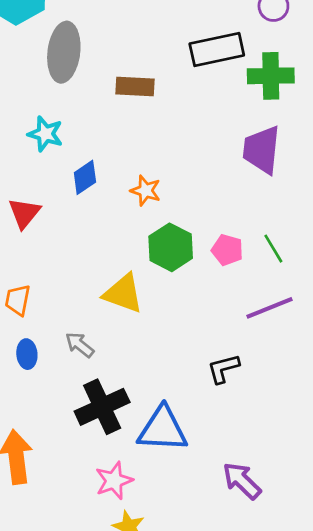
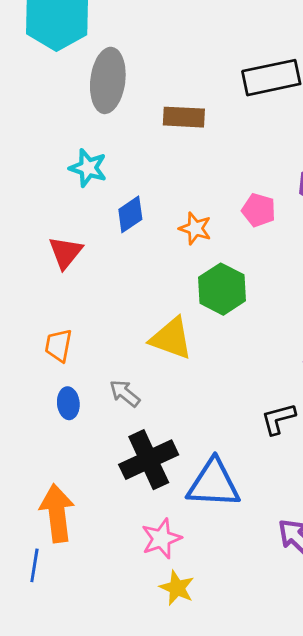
pink pentagon: (227, 250) -> (259, 210), moved

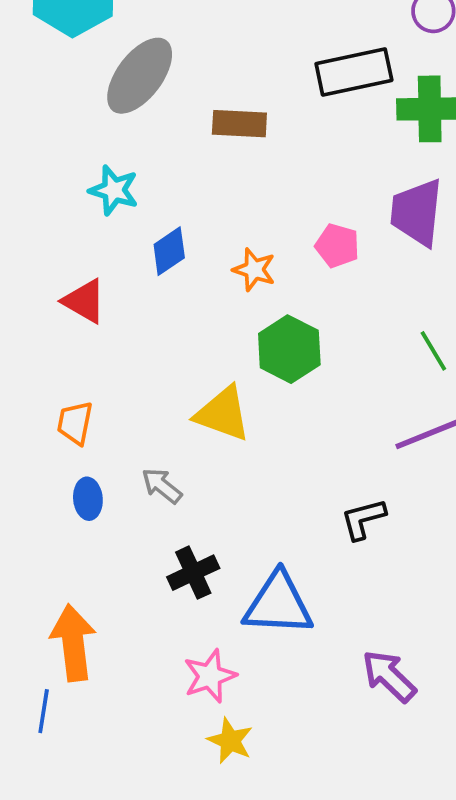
gray ellipse: (108, 80) -> (140, 76), turned 30
red triangle: (66, 252) -> (84, 301), turned -39
black cross: (149, 460) -> (193, 573), size x0.7

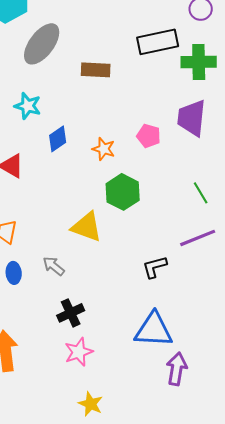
black L-shape: (363, 519) -> (155, 267), moved
blue triangle: (278, 604) -> (154, 330), moved
pink star: (210, 676) -> (79, 352), moved
purple arrow: (389, 676) -> (177, 369), turned 56

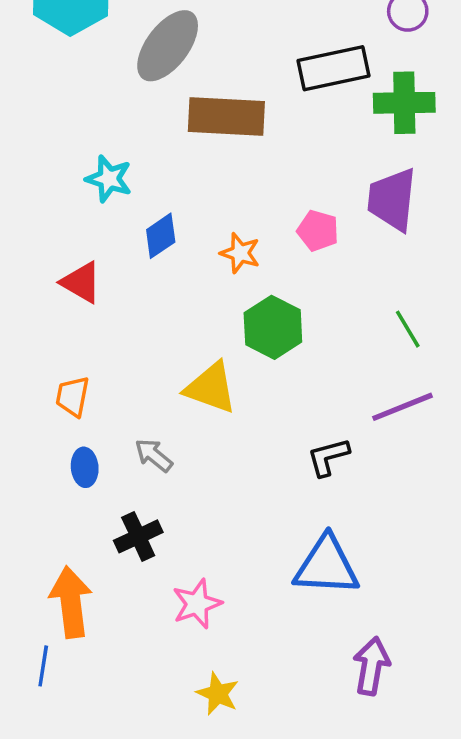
gray ellipse: (42, 44) -> (168, 46), moved
brown rectangle: (96, 70) -> (226, 117), size x1.5
black cross: (71, 313) -> (138, 536), moved
purple arrow: (177, 369) -> (371, 666), moved

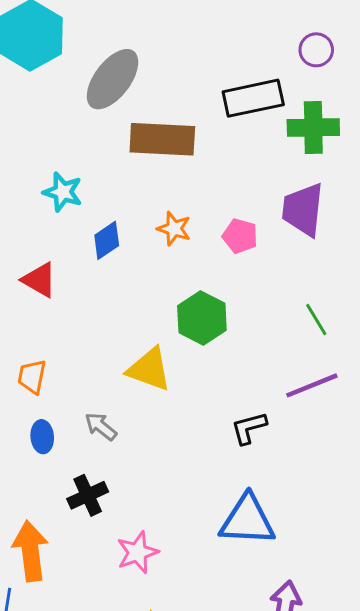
orange star: (240, 253) -> (174, 229), moved

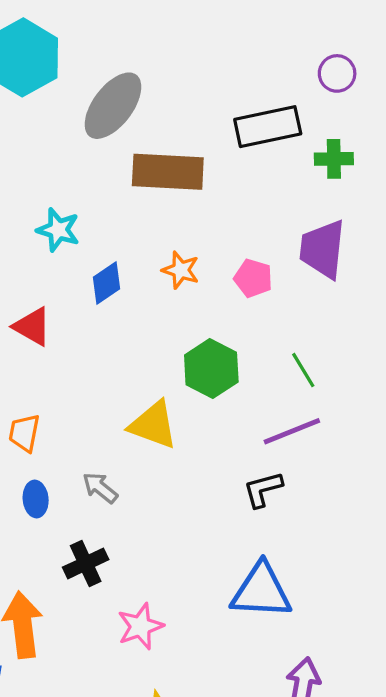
green cross: (313, 128) -> (334, 159), size x0.7
green line: (316, 319) -> (303, 370), moved
purple line: (312, 385) -> (292, 431), moved

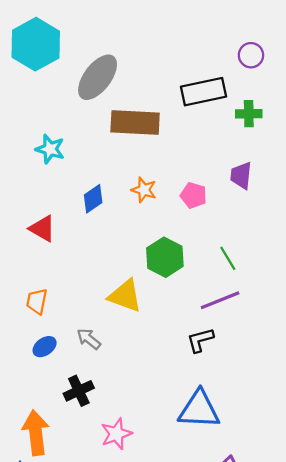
cyan star: (58, 230) -> (50, 149), moved
purple trapezoid: (323, 249) -> (241, 176), size x0.7
blue ellipse: (36, 499) -> (45, 347), turned 60

